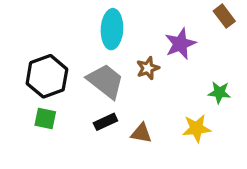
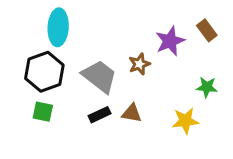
brown rectangle: (224, 16) -> (207, 30), moved
cyan ellipse: (112, 29) -> (58, 27), moved
brown triangle: (141, 133) -> (132, 113), moved

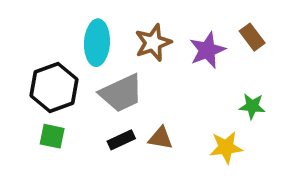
cyan ellipse: (58, 27) -> (97, 43), moved
brown star: (139, 64) -> (153, 43), moved, size x1.4
gray trapezoid: (100, 76) -> (121, 93), turned 117

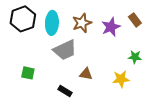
black hexagon: (54, 88) -> (23, 19), moved
black rectangle: (121, 140) -> (65, 91), moved, turned 56

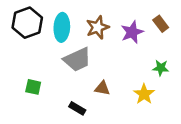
yellow star: (121, 79) -> (144, 94), turned -30

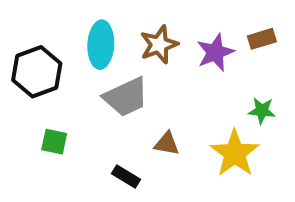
black hexagon: (27, 23) -> (37, 72), moved
brown rectangle: (161, 24) -> (262, 39), turned -70
yellow star: (144, 94) -> (235, 153), size x1.4

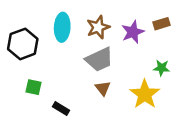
gray trapezoid: (126, 97) -> (99, 60), moved
brown triangle: (167, 144) -> (103, 88), turned 42
black rectangle: (126, 177) -> (61, 109), moved

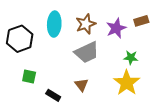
green star: (161, 68) -> (131, 58), moved
brown triangle: (103, 88) -> (82, 85), moved

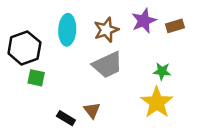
purple star: (116, 28) -> (144, 21), moved
green square: (29, 76) -> (36, 78), moved
brown triangle: (82, 85) -> (92, 110), moved

